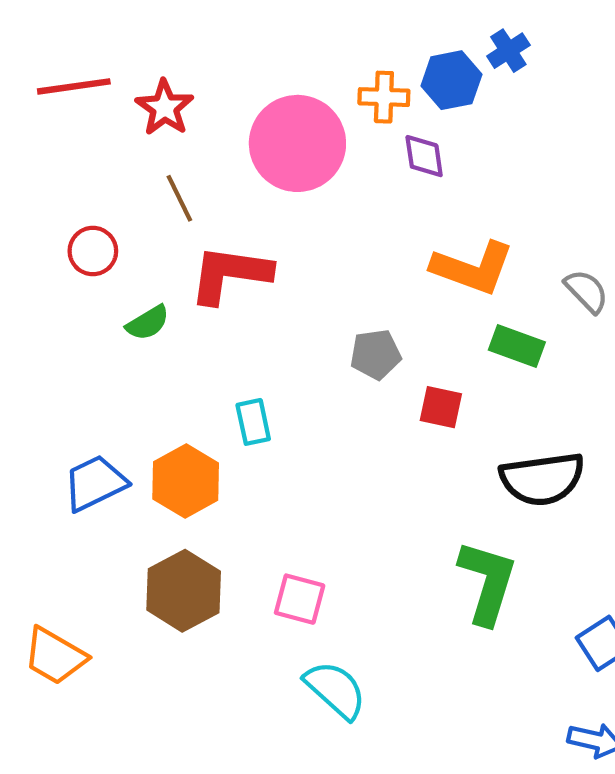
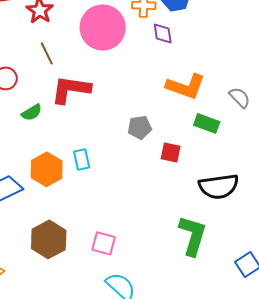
orange hexagon: (186, 481) -> (47, 169), moved

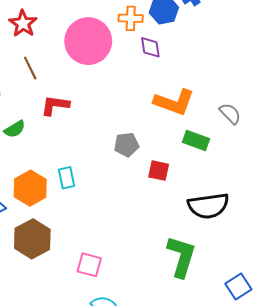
red L-shape: (71, 89) -> (55, 105), size x0.7
brown hexagon: (49, 239) -> (32, 239), moved

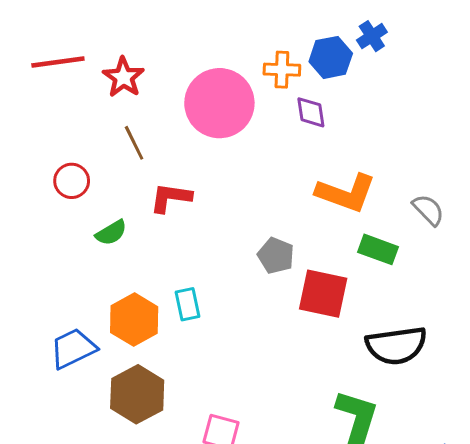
gray pentagon: (127, 145) -> (276, 256), turned 30
red square: (159, 171) -> (323, 294), size x1.6

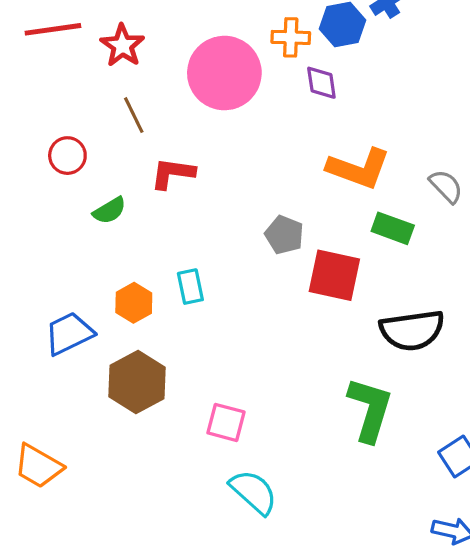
orange hexagon: (134, 320) -> (134, 303), size x0.7

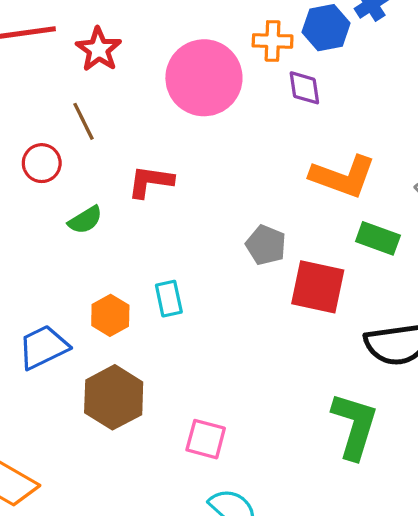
brown line: (134, 115) -> (84, 121), moved

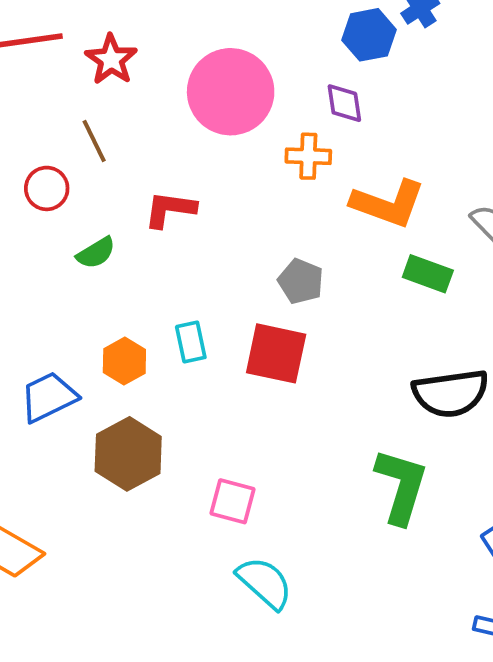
orange cross: (273, 41) -> (308, 156), moved
red square: (318, 287) -> (276, 353), moved

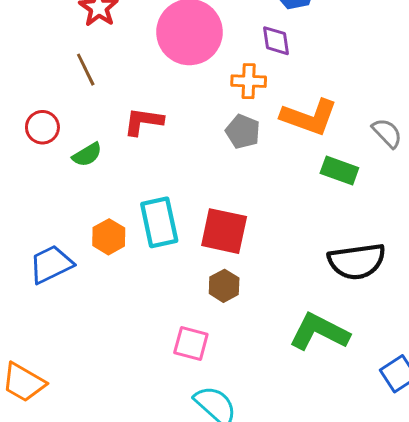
red circle: (47, 188) -> (42, 127), moved
gray pentagon: (301, 281) -> (243, 132), moved
cyan rectangle: (191, 342) -> (159, 222), size x1.6
brown hexagon: (128, 454) -> (224, 286), moved, size x0.6
green L-shape: (401, 486) -> (319, 332), turned -80

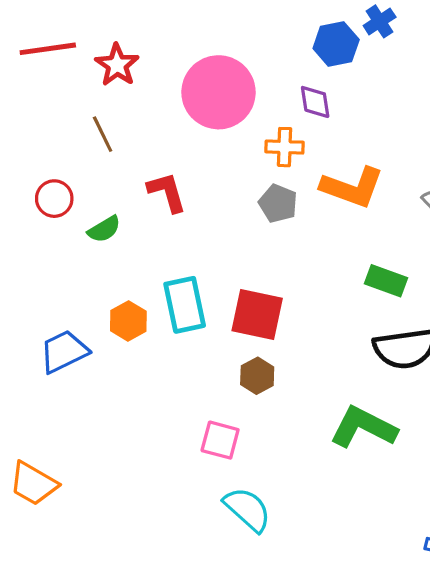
red L-shape: (143, 121) -> (167, 192), turned 66
green rectangle: (339, 170) -> (386, 281), moved

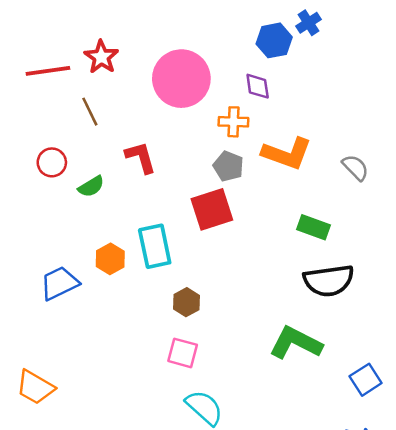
red line: (48, 49) -> (48, 71), moved
red square: (257, 315) -> (212, 209), moved, turned -30
brown hexagon: (257, 376) -> (186, 302), moved

